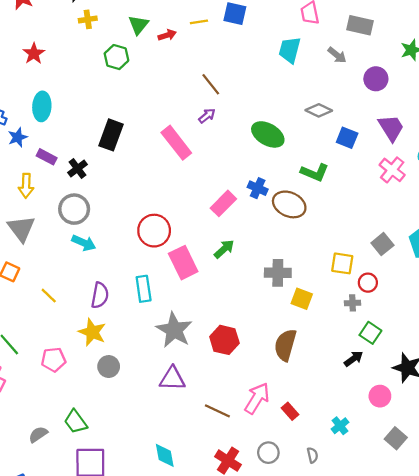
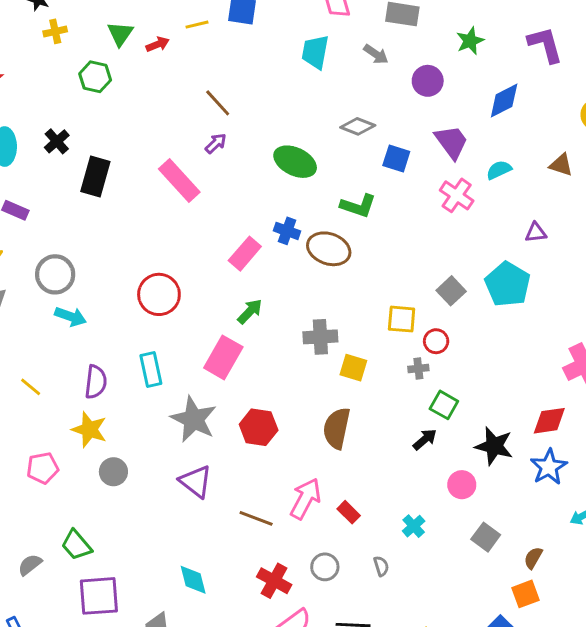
black cross: (78, 168) -> (57, 141), moved
pink rectangle: (183, 263) -> (223, 357), moved, turned 60
purple triangle: (172, 379) -> (196, 481), turned 40

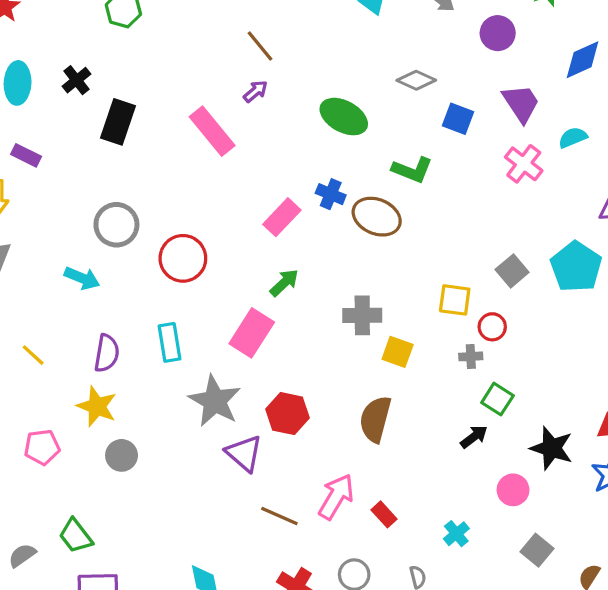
gray circle: (55, 274) -> (116, 225), moved
purple triangle: (196, 481) -> (244, 453), moved

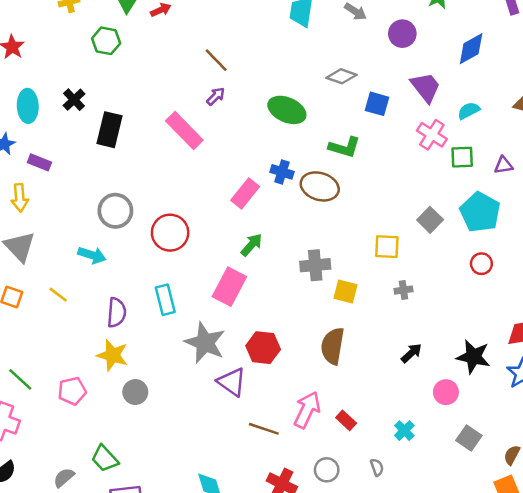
red circle: (492, 327) -> (481, 264), moved
yellow line: (33, 355) -> (58, 295), moved
green square: (497, 399) -> (462, 157), moved, turned -30

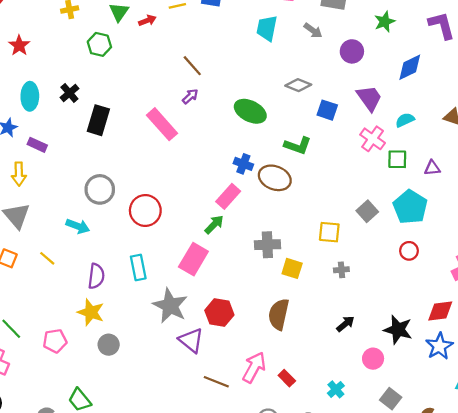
pink rectangle: (245, 193) -> (228, 196), moved

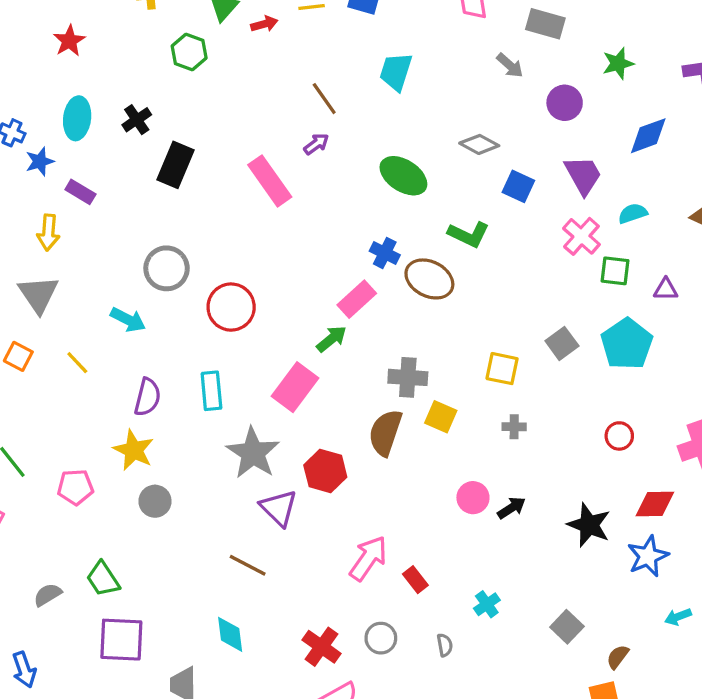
cyan trapezoid: (267, 28) -> (396, 72), moved
red circle: (409, 251) -> (619, 436), moved
brown semicircle: (279, 314) -> (385, 433), moved
pink circle: (373, 359) -> (473, 498), moved
brown line: (216, 382) -> (248, 565), moved

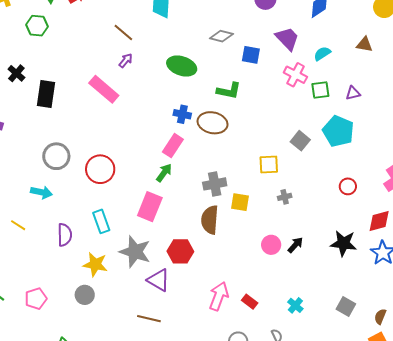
yellow star: (134, 450) -> (95, 264), moved

